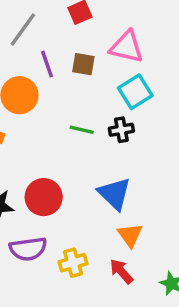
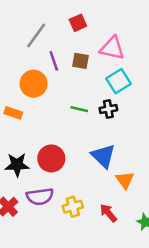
orange triangle: (130, 235) -> (125, 180), moved

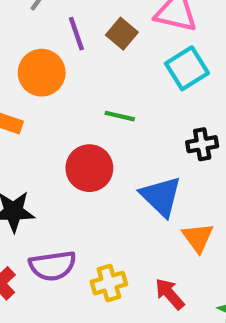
brown square: (80, 61) -> (122, 34), turned 30
black cross: (108, 109) -> (202, 144), moved
red circle: (51, 158) -> (89, 168), moved

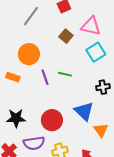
purple line: (76, 34) -> (45, 77), moved
red circle: (89, 168) -> (52, 120), moved

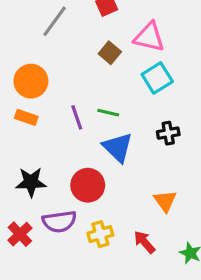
orange circle: (29, 54) -> (31, 81), moved
blue triangle: (84, 111) -> (118, 147), moved

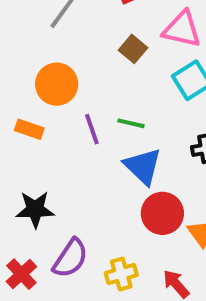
orange circle: (31, 81) -> (57, 84), moved
red circle: (88, 185) -> (162, 213), moved
purple semicircle: (59, 222) -> (70, 258), turned -48

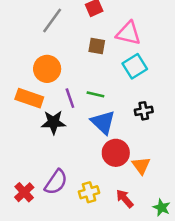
brown square: (133, 49) -> (97, 46), turned -30
orange rectangle: (29, 129) -> (29, 98), size x1.5
black star: (35, 209) -> (53, 122), moved

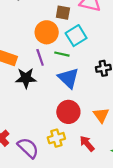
cyan square: (135, 66) -> (76, 36), moved
orange circle: (47, 69) -> (47, 32), moved
red circle: (116, 153) -> (68, 112), moved
purple semicircle: (56, 182) -> (28, 148), moved, turned -80

